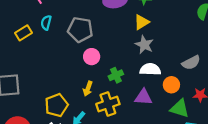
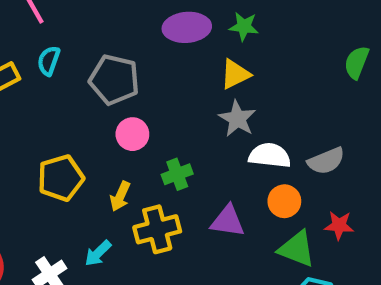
white semicircle: (150, 69) -> (270, 156), moved
yellow pentagon: (56, 105) -> (61, 178), moved

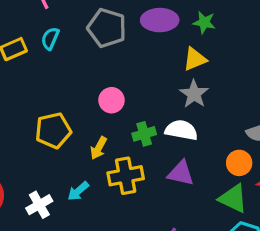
gray pentagon: (114, 80) -> (107, 28), moved
white semicircle: (270, 156) -> (181, 130), moved
orange circle: (284, 201) -> (239, 163), moved

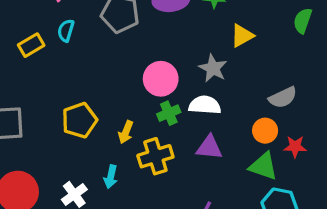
yellow triangle: (195, 59) -> (242, 36), moved
pink circle: (111, 100) -> (161, 79), moved, size x1.4
cyan arrow: (78, 191) -> (111, 177), turned -30

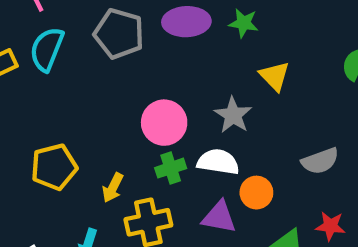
cyan semicircle: (66, 31) -> (47, 49), size x1.5
yellow triangle: (242, 36) -> (274, 76), turned -50
orange circle: (265, 131) -> (256, 193), moved

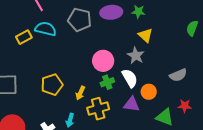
cyan semicircle: (47, 49) -> (46, 29), turned 85
yellow triangle: (274, 76) -> (145, 35), moved
white semicircle: (218, 162) -> (130, 78), turned 54

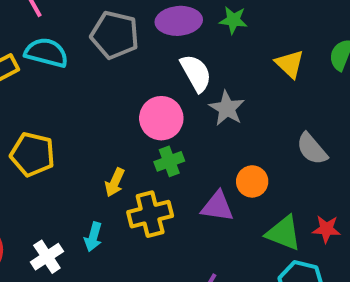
yellow triangle: (145, 35) -> (290, 64), moved
gray semicircle: (178, 75) -> (312, 149), turned 72
white semicircle: (130, 78) -> (196, 73), moved
yellow pentagon: (52, 85) -> (33, 154), moved, turned 30
red star: (185, 106) -> (326, 229), moved

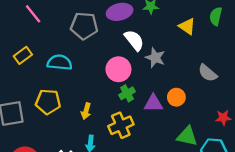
cyan semicircle: (46, 53) -> (60, 62), moved
yellow arrow: (115, 182) -> (86, 111), moved
purple triangle: (217, 206) -> (153, 103), moved
green triangle: (284, 233) -> (187, 136), moved

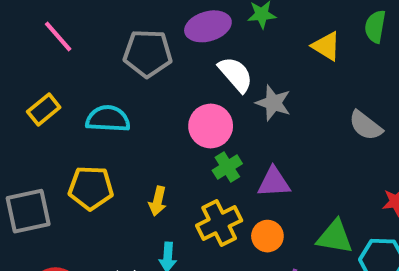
orange circle: (176, 97) -> (267, 236), moved

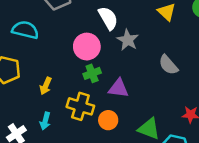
gray semicircle: (366, 125) -> (168, 65), moved
yellow cross: (219, 223) -> (80, 106), turned 32

